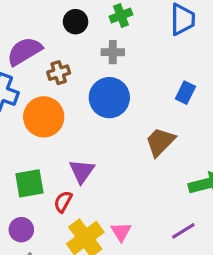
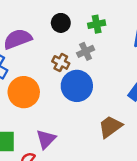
gray cross: (113, 52) -> (86, 51), turned -35
brown cross: (59, 73) -> (61, 62), moved, turned 35

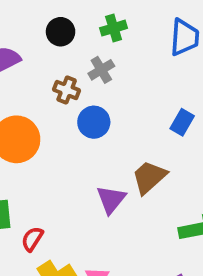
blue circle: (77, 86) -> (94, 122), size x0.7
purple triangle: (46, 139) -> (111, 200), moved

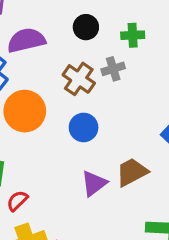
brown cross: (67, 90) -> (79, 79), size x1.4
blue circle: (94, 122) -> (84, 127), moved

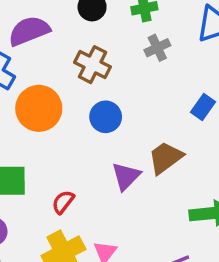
gray cross: (113, 69) -> (157, 48), moved
red semicircle: (17, 201) -> (63, 202), moved

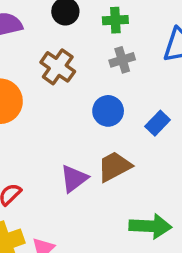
blue circle: (106, 117) -> (108, 111), moved

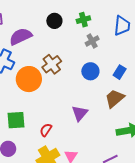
brown cross: (58, 67) -> (52, 64), moved, turned 30
brown trapezoid: (114, 167) -> (115, 98), moved

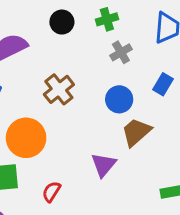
blue rectangle: (120, 72) -> (163, 84), moved
orange circle: (29, 79) -> (26, 138), moved
brown trapezoid: (115, 98) -> (136, 132), moved

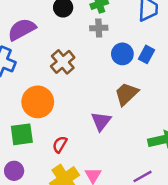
gray cross: (121, 52) -> (99, 28), moved, turned 30
blue circle: (119, 99) -> (122, 54), moved

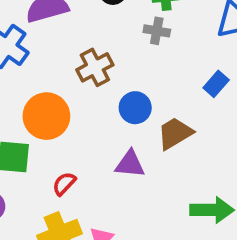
blue circle: (122, 54) -> (135, 108), moved
purple triangle: (101, 121) -> (130, 164), turned 45

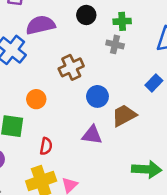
orange circle: (46, 116) -> (36, 99), size x0.6
red semicircle: (64, 184) -> (46, 146), turned 144

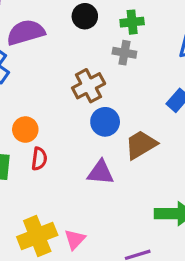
brown cross: (71, 67) -> (89, 86), moved
red semicircle: (46, 146) -> (39, 159), moved

